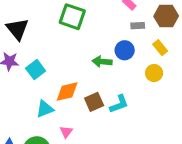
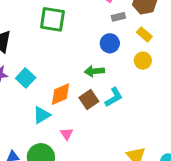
green arrow: (102, 62) -> (94, 71), moved

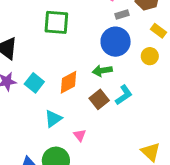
yellow rectangle: (144, 34) -> (158, 31), moved
blue circle: (110, 43) -> (116, 42), size x1.5
orange diamond: (60, 94) -> (69, 82), moved

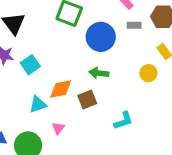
blue circle: (116, 42) -> (101, 37), moved
orange diamond: (69, 82) -> (61, 89), moved
cyan L-shape: (124, 95) -> (123, 121), moved

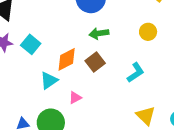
yellow circle: (148, 73) -> (148, 32), moved
pink triangle: (58, 128) -> (75, 98), turned 40

